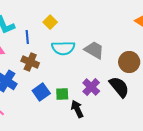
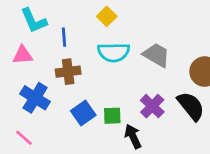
yellow square: (50, 22) -> (107, 16), moved
brown cross: (30, 62) -> (68, 72), turned -30

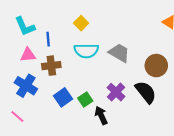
pink triangle: (23, 55) -> (28, 55), moved
green square: (112, 116) -> (85, 99), turned -32

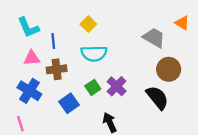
gray trapezoid: (119, 53) -> (154, 38), moved
purple cross: (116, 92) -> (117, 86), moved
green square: (85, 99) -> (93, 87), moved
pink line: (17, 116) -> (20, 124), turned 32

